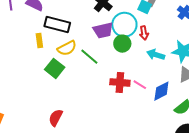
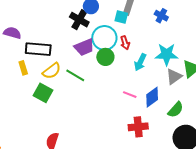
cyan arrow: (156, 55) -> (140, 62), turned -72
red cross: (120, 82) -> (138, 127), moved

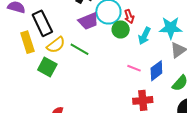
black rectangle: (38, 49) -> (42, 23), turned 60
green circle: (105, 57) -> (121, 29), moved
yellow rectangle: (23, 68) -> (27, 42), size x1.5

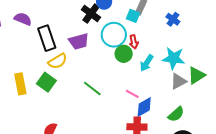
purple trapezoid: (88, 21) -> (79, 41), moved
yellow rectangle: (27, 42) -> (20, 84), moved
green line: (80, 49) -> (92, 89), moved
blue diamond: (156, 71) -> (144, 107), moved

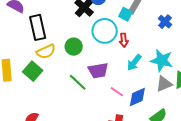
purple trapezoid: (79, 41) -> (98, 70), moved
green circle: (124, 54) -> (74, 47), moved
blue diamond: (144, 107) -> (137, 97), moved

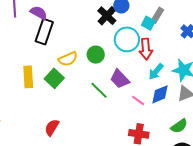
black rectangle: (38, 27) -> (44, 32), moved, turned 30
red arrow: (124, 40) -> (146, 49), size x1.5
purple trapezoid: (98, 70) -> (120, 79), turned 55
blue diamond: (137, 97) -> (160, 94), moved

